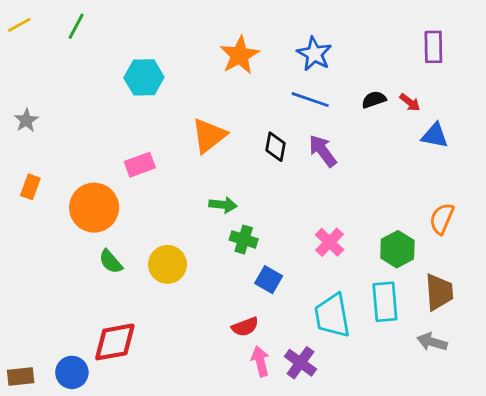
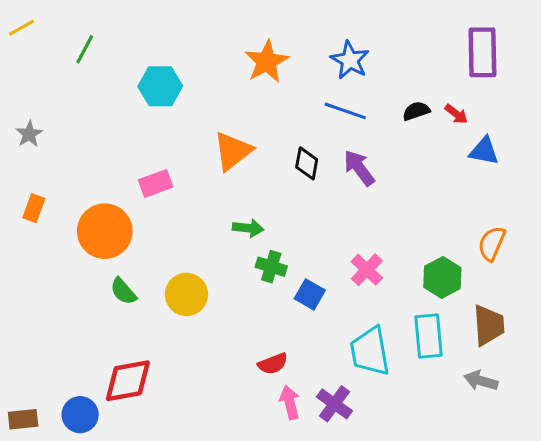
green line: (76, 26) -> (85, 49), moved
purple rectangle: (433, 47) -> (482, 52), size x1.4
blue square: (269, 280) -> (310, 294), moved

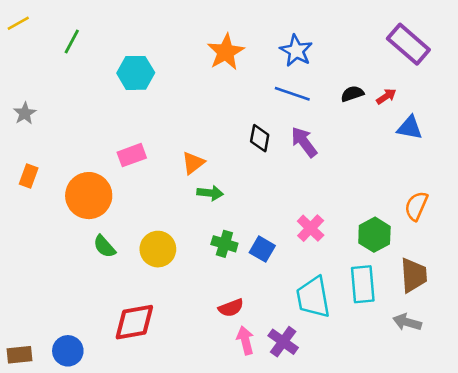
purple rectangle: (482, 52) -> (408, 44), turned -48
red arrow: (456, 114) -> (386, 96), turned -72
orange triangle: (233, 151) -> (193, 163), moved, size x0.7
green cross: (271, 267) -> (224, 244), moved
red diamond: (128, 381) -> (134, 322), moved

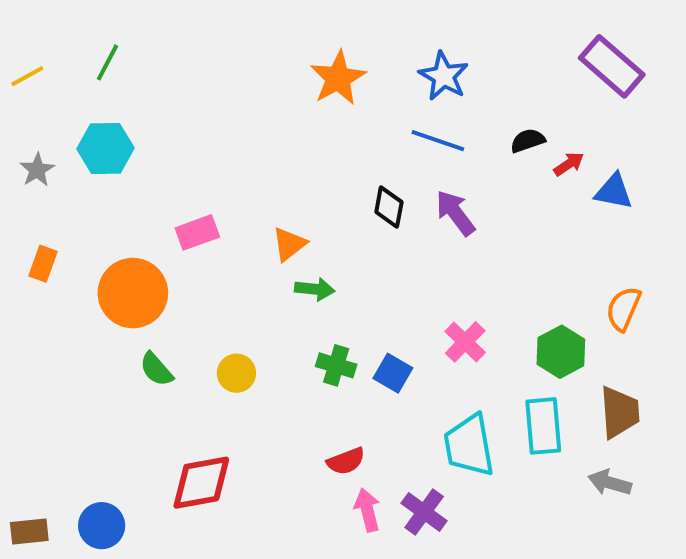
yellow line: (18, 23) -> (27, 76), moved
cyan hexagon: (136, 73) -> (106, 148), moved
red arrow: (386, 96) -> (569, 164), moved
yellow circle: (158, 249) -> (236, 373), size x0.7

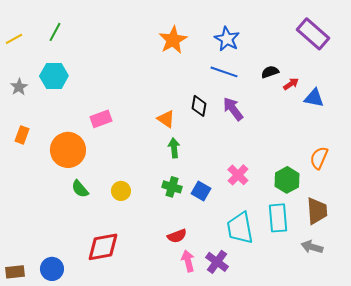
orange triangle: (289, 244) -> (166, 119), moved, turned -48
green arrow: (315, 289) -> (174, 148), moved, turned -102

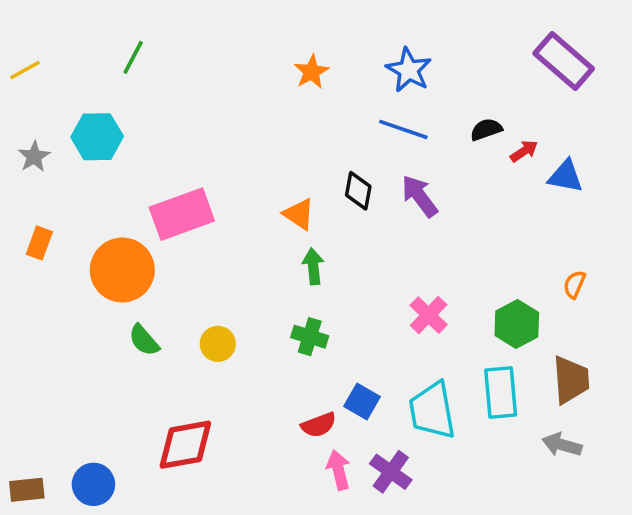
green line: (55, 32) -> (133, 57), moved
orange star: (173, 40) -> (311, 72), size x0.7
pink rectangle: (101, 119) -> (182, 214), size x1.6
orange semicircle: (319, 158) -> (574, 284), size x0.7
blue square: (201, 191) -> (362, 401), moved

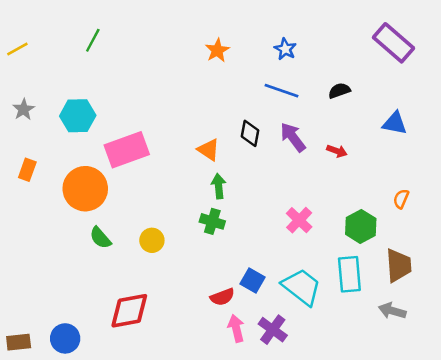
blue star: (409, 70) -> (285, 49), size x0.7
cyan hexagon: (97, 137) -> (78, 116), moved
red arrow: (524, 151) -> (337, 151), moved, turned 54
green cross: (310, 337) -> (212, 221), moved
cyan trapezoid: (432, 411) -> (302, 287), turned 138

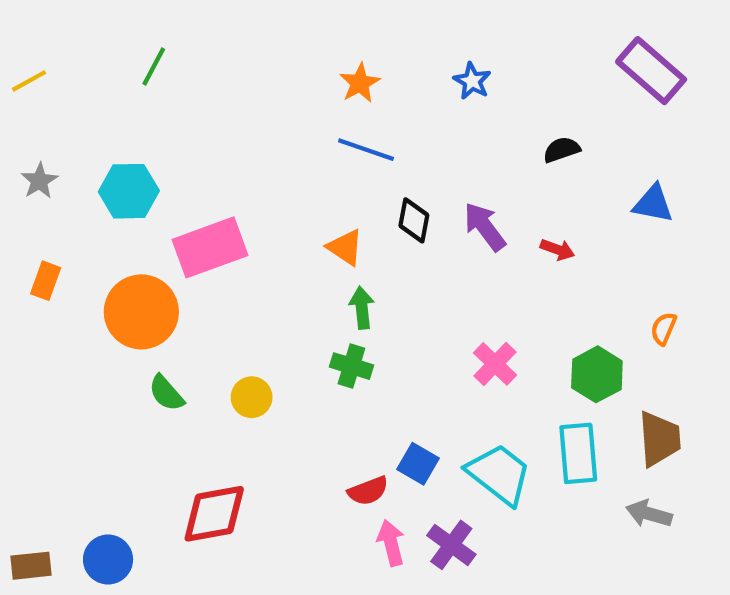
blue line: (282, 91) -> (366, 150), moved

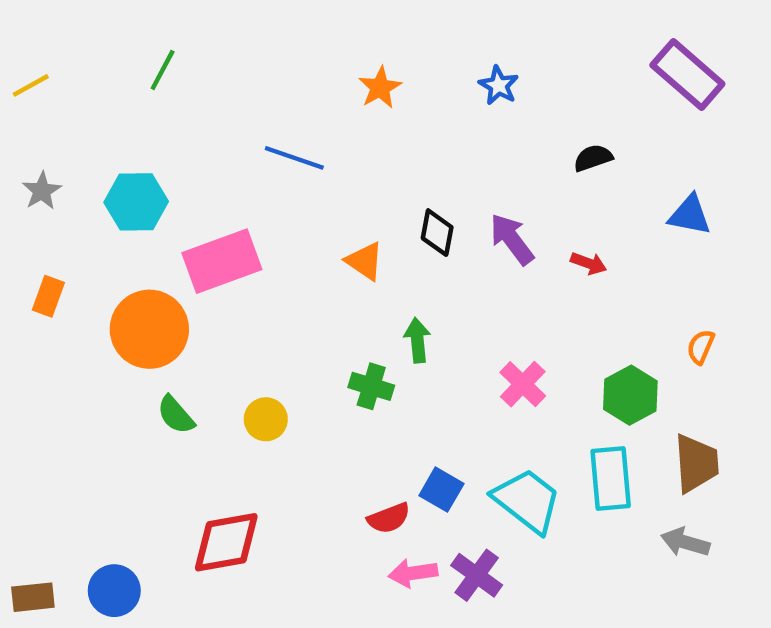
blue line: (366, 150) -> (294, 158), moved
green arrow: (362, 308) -> (417, 340), moved
pink arrow: (391, 543) -> (413, 573), turned -84

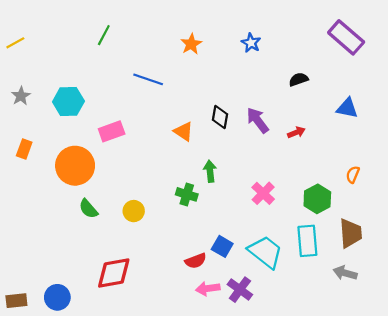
green line: (163, 70) -> (104, 35), moved
pink rectangle: (222, 261) -> (112, 131), size x0.7
red arrow: (589, 263) -> (296, 132), turned -42

